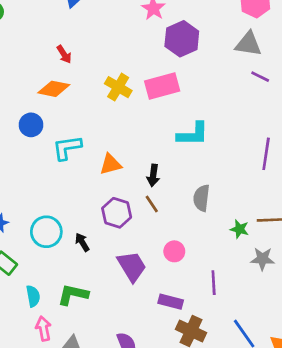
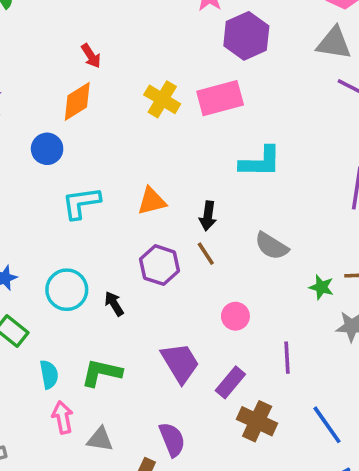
orange diamond: (54, 89) -> (77, 101), turned -44
cyan L-shape: (67, 148) -> (81, 203), moved
gray semicircle: (202, 198) -> (272, 246), turned -65
purple trapezoid: (132, 266) -> (180, 363), moved
purple rectangle: (171, 302) -> (230, 382), turned -65

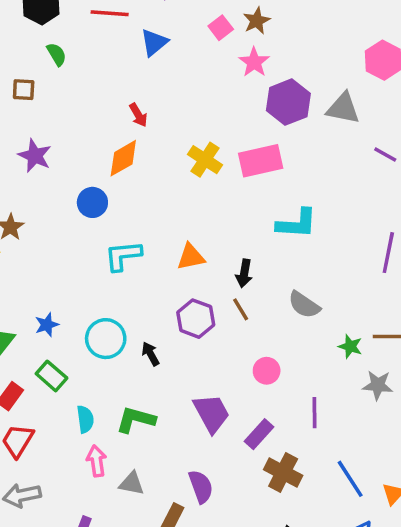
gray triangle: (334, 43) -> (343, 108), moved

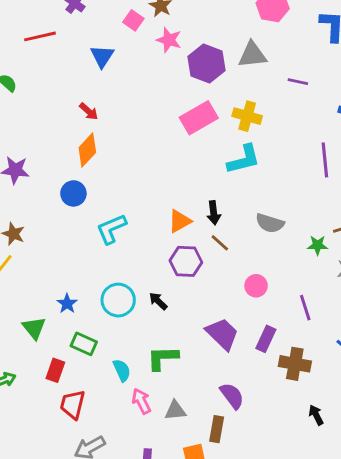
blue triangle: (154, 42) -> (102, 56), moved
yellow cross: (205, 160) -> (247, 116), moved
orange triangle: (191, 257) -> (180, 221), moved

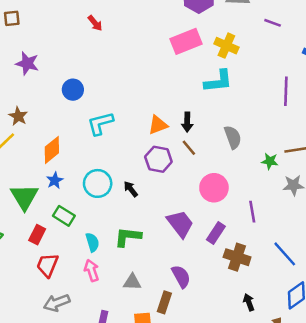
orange diamond: (87, 150) -> (52, 150), moved
gray semicircle: (270, 223) -> (233, 137), turned -135
pink circle: (256, 286) -> (214, 188), size x1.5
green triangle: (34, 328) -> (24, 197), size x1.4
pink arrow: (141, 401) -> (92, 270), moved

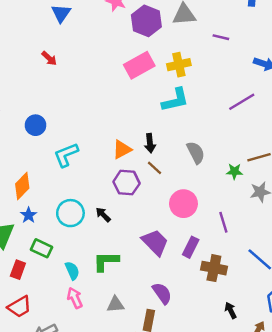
yellow cross: (226, 46) -> (179, 65), turned -30
purple line: (286, 91) -> (242, 102), turned 64
red trapezoid: (47, 265) -> (19, 307), moved, turned -135

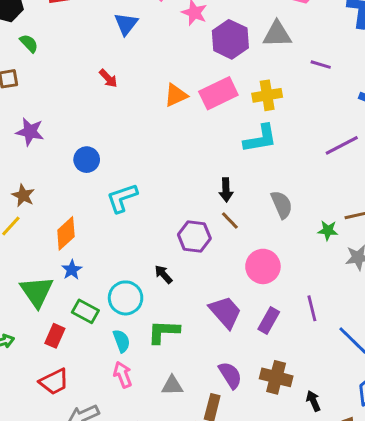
orange triangle: (122, 149) -> (176, 95), moved
cyan circle: (70, 213) -> (126, 298), moved
purple line: (223, 222) -> (312, 308), moved
brown cross: (214, 268) -> (276, 377), moved

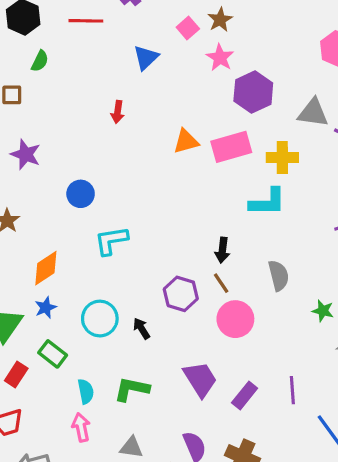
gray triangle: (277, 34) -> (313, 113), moved
green semicircle: (29, 43) -> (40, 61), turned 60
red arrow: (108, 78) -> (118, 112), turned 42
pink circle: (263, 266) -> (235, 319), moved
cyan circle: (126, 298) -> (100, 319), moved

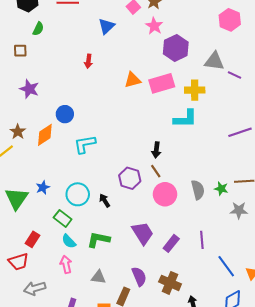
orange diamond: (46, 268) -> (45, 135), moved
gray semicircle: (279, 275) -> (198, 190), moved
green rectangle: (53, 354) -> (63, 218), moved
red rectangle: (16, 374) -> (32, 239), moved
cyan semicircle: (86, 391) -> (69, 241), turned 147

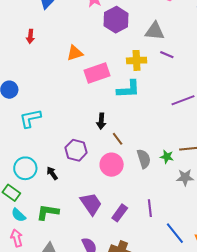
purple line: (234, 75) -> (167, 55), moved
pink rectangle: (162, 83) -> (97, 73), moved
brown line: (156, 171) -> (118, 139), moved

